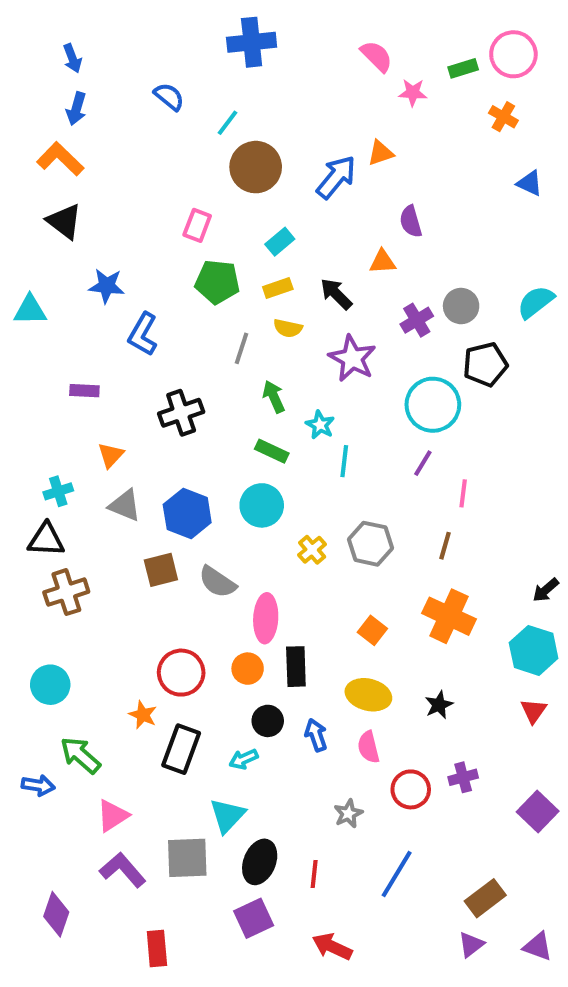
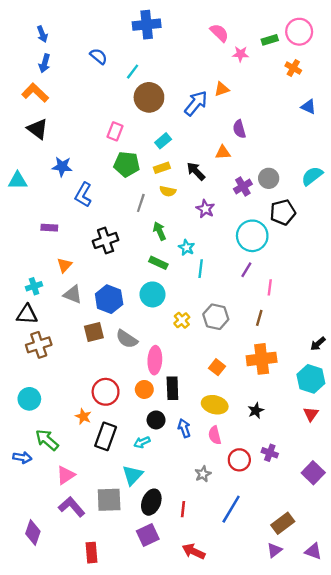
purple star: (352, 358) -> (205, 209), size x0.7
orange cross: (449, 616) -> (262, 359), turned -32
purple cross: (463, 777) -> (270, 453), turned 35

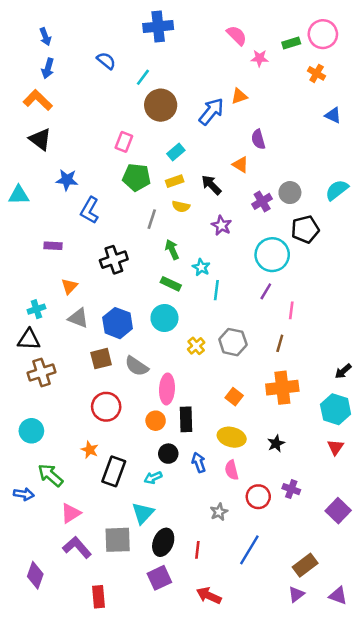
orange triangle: (223, 152) -> (240, 165), turned 35
red circle: (106, 392) -> (106, 407), moved

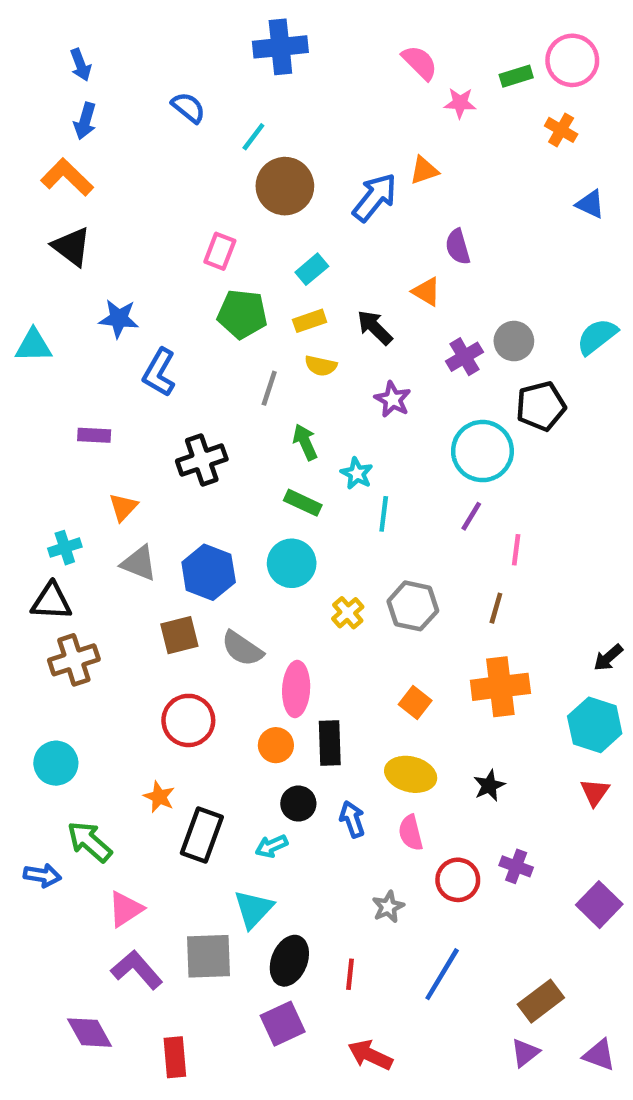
purple diamond: (35, 575) -> (90, 1033), moved, turned -48

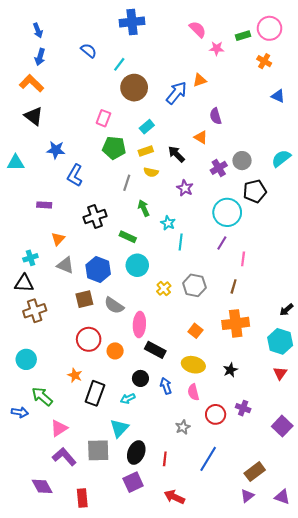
green rectangle: (303, 503) -> (128, 237), moved
black rectangle: (330, 743) -> (155, 350), turned -60
orange circle: (276, 745) -> (115, 351), moved

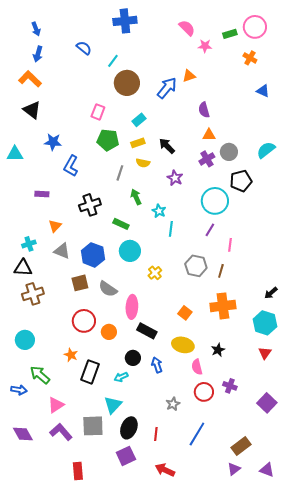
orange triangle: (201, 137) -> (209, 135), moved, turned -32
gray hexagon: (194, 285) -> (196, 266), moved
pink semicircle: (193, 392) -> (197, 367), moved
purple diamond: (42, 486) -> (23, 434), moved

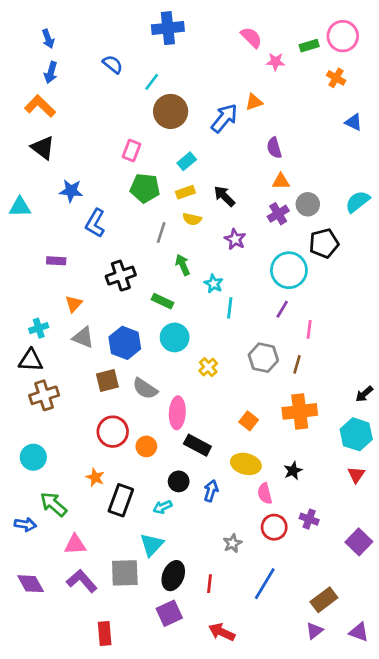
blue arrow: (157, 365) -> (211, 491), turned 35
pink triangle: (56, 405) -> (75, 545), turned 30

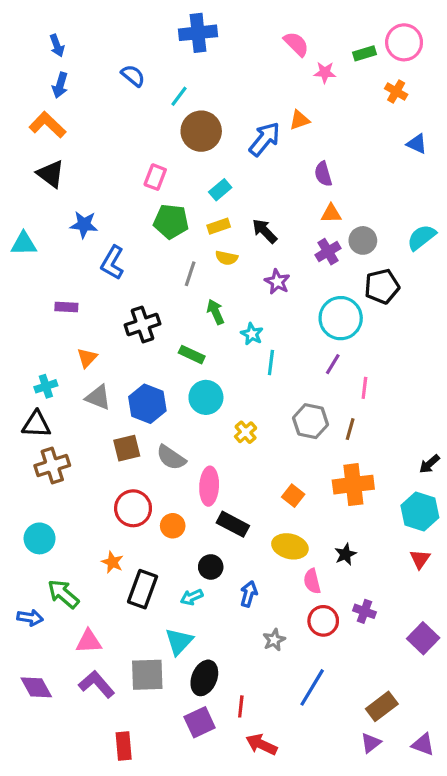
blue arrow: (211, 491) -> (249, 594), moved
red line: (210, 584) -> (241, 706), moved

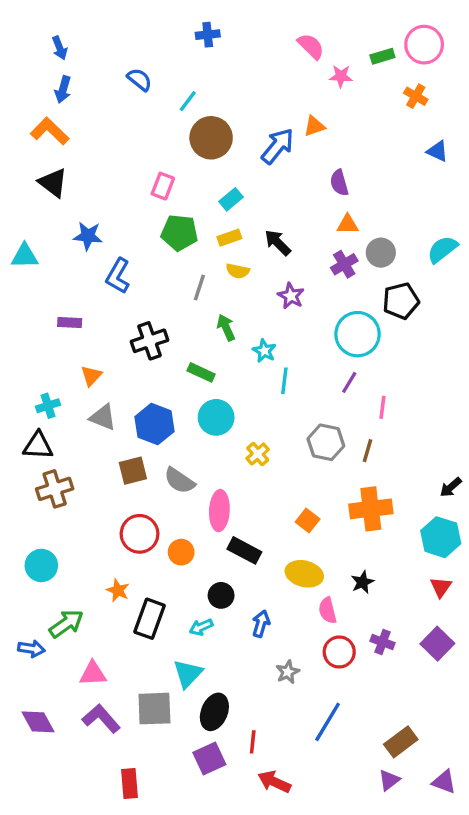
blue cross: (198, 33) -> (208, 35), size x0.6
green arrow: (63, 594) -> (66, 624), turned 104
purple square: (423, 638) -> (437, 644), moved

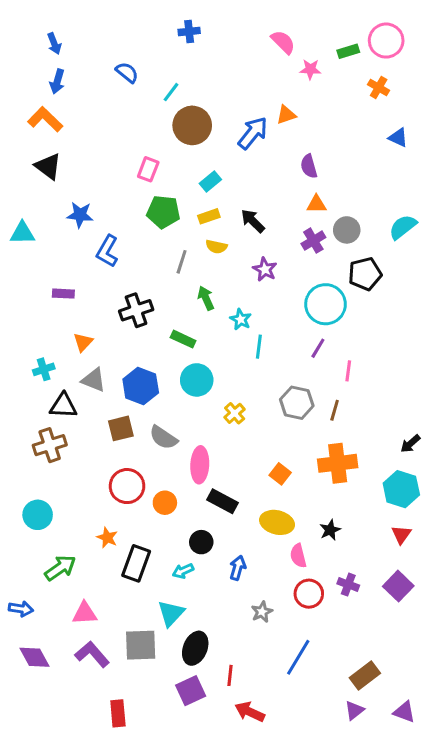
black triangle: (38, 446) -> (63, 406), moved
blue arrow: (31, 649) -> (21, 609), moved

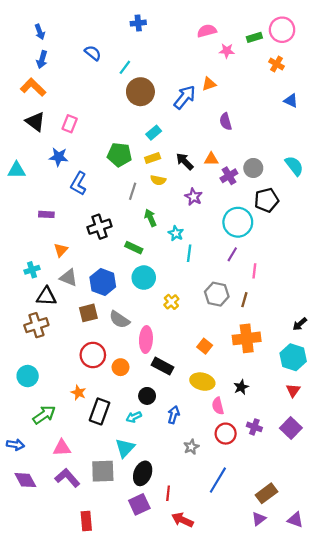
pink semicircle: (283, 42) -> (207, 31), turned -60
pink rectangle: (148, 169) -> (70, 124), moved
orange triangle: (316, 204) -> (211, 159), moved
cyan semicircle: (403, 227) -> (294, 166), turned 90

